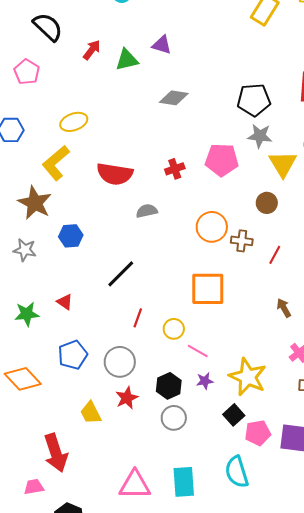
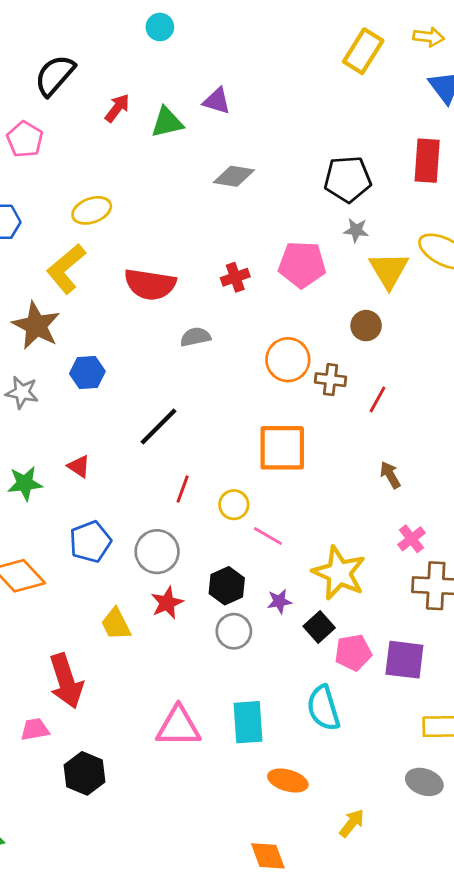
black semicircle: (48, 27) -> (55, 75), turned -92
gray star: (260, 136) -> (356, 230), size x0.7
purple star: (205, 381) -> (279, 601), moved

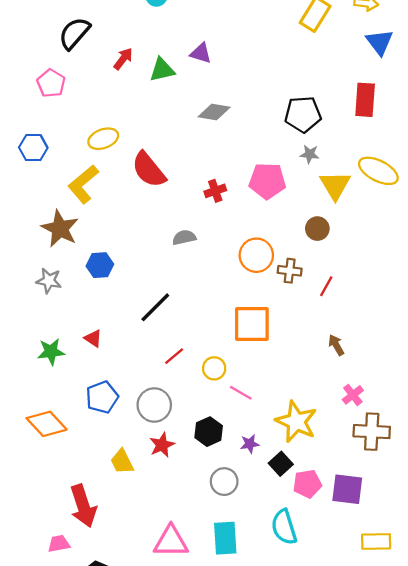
red semicircle: (150, 284) -> (149, 170), moved, turned 42
red line: (183, 489) -> (174, 356), turned 30
gray circle: (234, 631) -> (224, 482), moved

